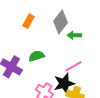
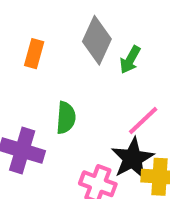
green arrow: (74, 35) -> (130, 60), turned -48
green semicircle: (36, 56) -> (66, 118), turned 126

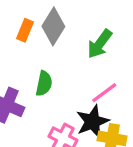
gray diamond: (97, 40) -> (53, 26), moved
green arrow: (130, 60) -> (100, 44), size x1.4

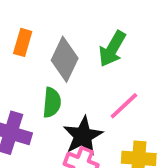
gray diamond: (53, 26) -> (65, 59), moved
black star: (93, 122) -> (83, 136), moved

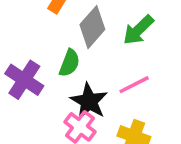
black star: (83, 136) -> (89, 101), turned -30

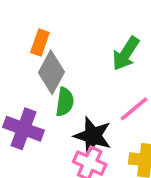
gray diamond: (92, 27) -> (51, 72), moved

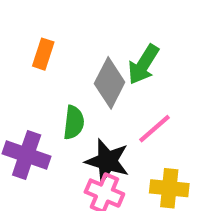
gray diamond: (51, 72) -> (110, 83), moved

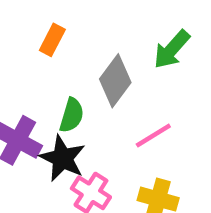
green arrow: (143, 64) -> (172, 49), moved
black star: (107, 161) -> (63, 158), moved

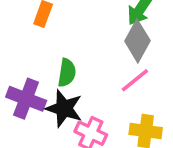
gray diamond: (115, 81) -> (137, 41), moved

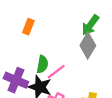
pink line: (135, 80) -> (56, 72), moved

